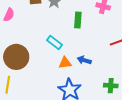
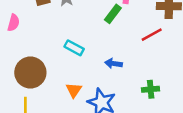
green rectangle: (78, 20) -> (113, 14), moved, turned 42
orange triangle: (65, 63) -> (74, 90), moved, turned -40

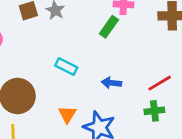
red line: (152, 35) -> (160, 83), moved

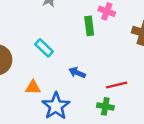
green rectangle: (109, 27) -> (89, 26), turned -60
orange triangle: (67, 114) -> (33, 87), turned 42

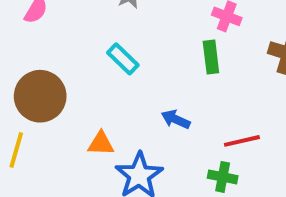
green rectangle: (89, 26) -> (211, 57), moved
cyan rectangle: (44, 48) -> (123, 59), moved

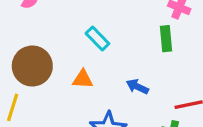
orange triangle: (101, 144) -> (83, 79), moved

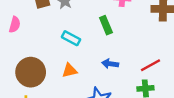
green rectangle: (166, 39) -> (106, 25), moved

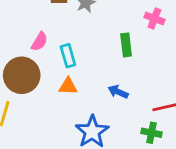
pink semicircle: (15, 25) -> (39, 42), moved
cyan rectangle: (71, 38) -> (68, 56), moved, turned 30

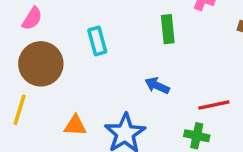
pink semicircle: (39, 42) -> (32, 18), moved
orange triangle: (68, 86) -> (75, 126), moved

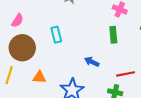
green rectangle: (168, 29) -> (113, 35), moved
orange triangle: (75, 126) -> (39, 77), moved

